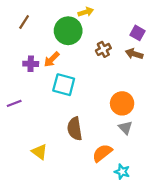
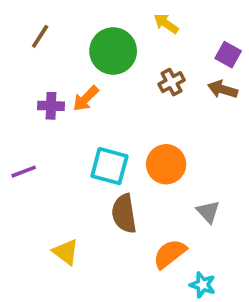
yellow arrow: (86, 12) -> (166, 24), moved, turned -128
cyan square: (64, 85) -> (109, 166), moved
orange circle: (122, 103) -> (166, 164), moved

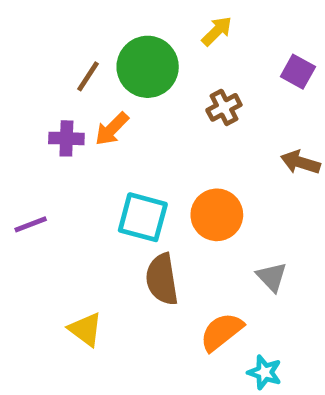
yellow arrow: (166, 24) -> (217, 31), turned 100
brown line: (40, 36) -> (88, 76), moved
brown arrow: (223, 89) -> (300, 162), moved

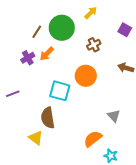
purple cross: (66, 138) -> (28, 58), turned -32
orange circle: (217, 215) -> (86, 76), moved
brown semicircle: (162, 279) -> (48, 118), moved

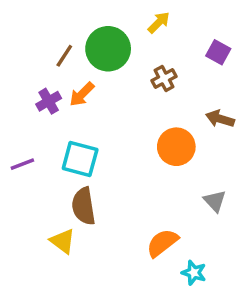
orange circle: (86, 76) -> (176, 147), moved
cyan square: (60, 91) -> (80, 159), moved
gray triangle: (114, 116) -> (215, 201), moved

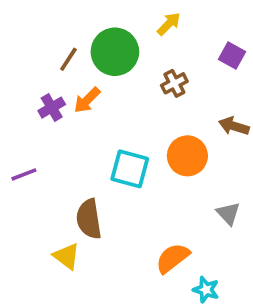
cyan square: (80, 159) -> (130, 169), moved

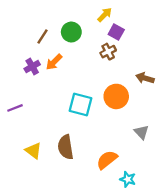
green circle: (115, 52) -> (71, 32), size x0.7
purple square: (232, 55) -> (116, 32), moved
brown semicircle: (89, 219) -> (66, 147), moved
yellow triangle: (67, 256) -> (33, 151), moved

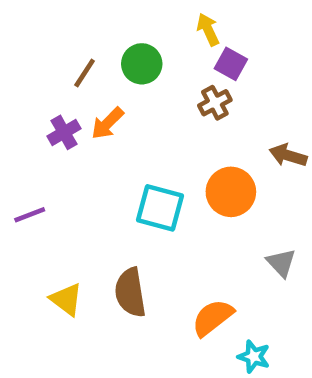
yellow arrow: (105, 15) -> (208, 30), turned -70

